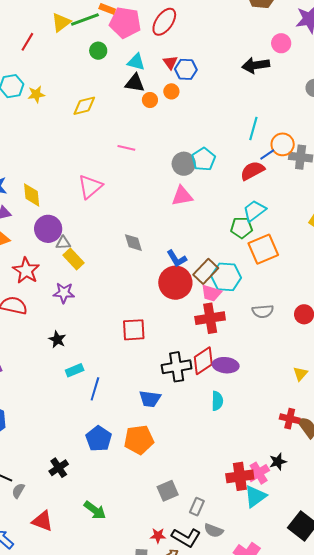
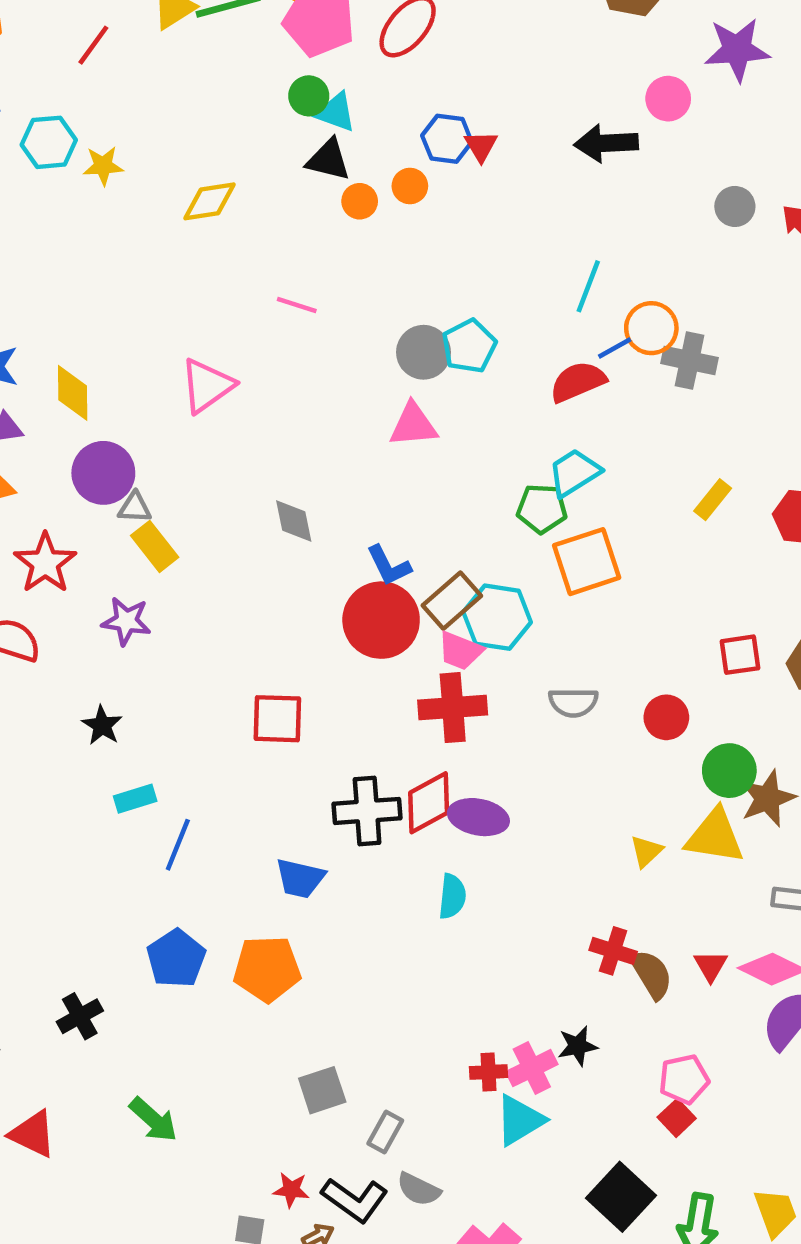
green circle: (98, 51) -> (309, 96), moved
red triangle: (170, 62) -> (481, 146), moved
red cross: (240, 476) -> (489, 1072), size x0.6

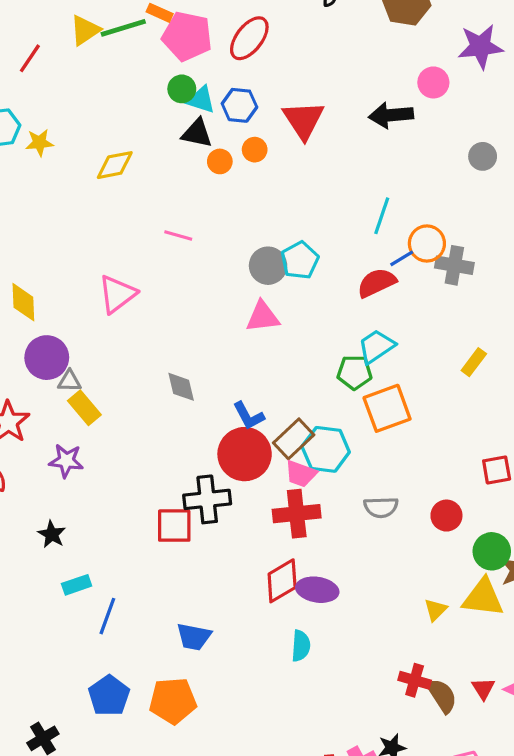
blue hexagon: (447, 139) -> (239, 105), moved
red triangle: (481, 146) -> (303, 120), size x1.8
black cross: (367, 811) -> (207, 499), moved

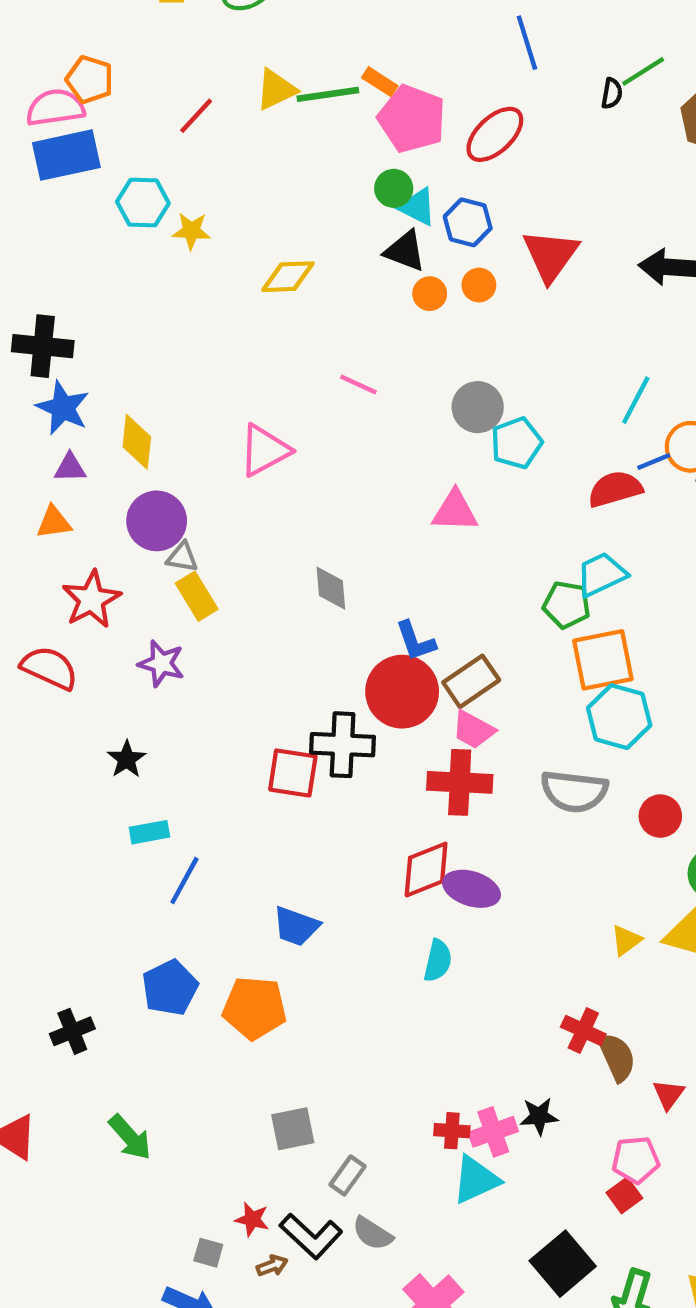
gray circle: (268, 266) -> (478, 407), moved
cyan hexagon: (326, 449) -> (619, 717), moved
gray semicircle: (381, 507) -> (574, 791), size x1.4
red triangle: (483, 688) -> (669, 1094), moved

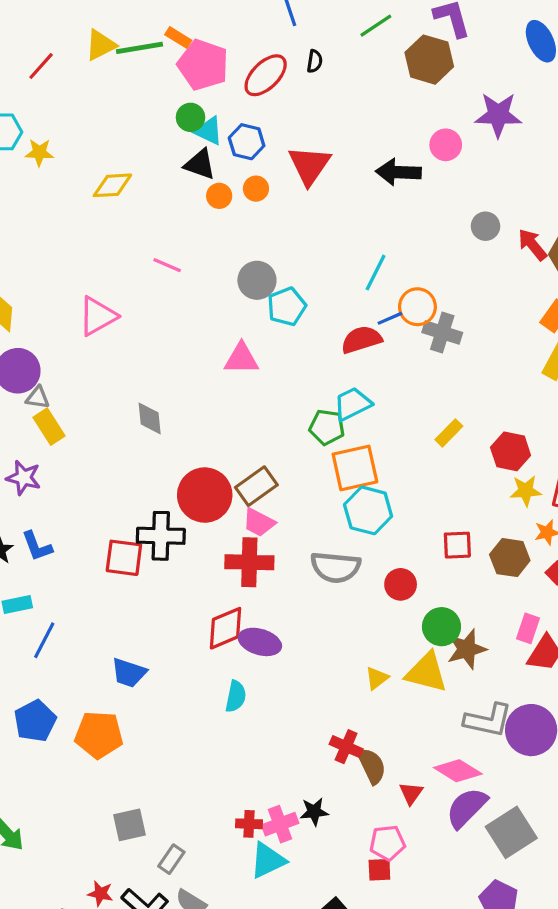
black semicircle: (612, 93) -> (315, 61), moved
blue L-shape: (415, 641) -> (37, 546), moved
red square: (624, 1195) -> (379, 870), turned 35

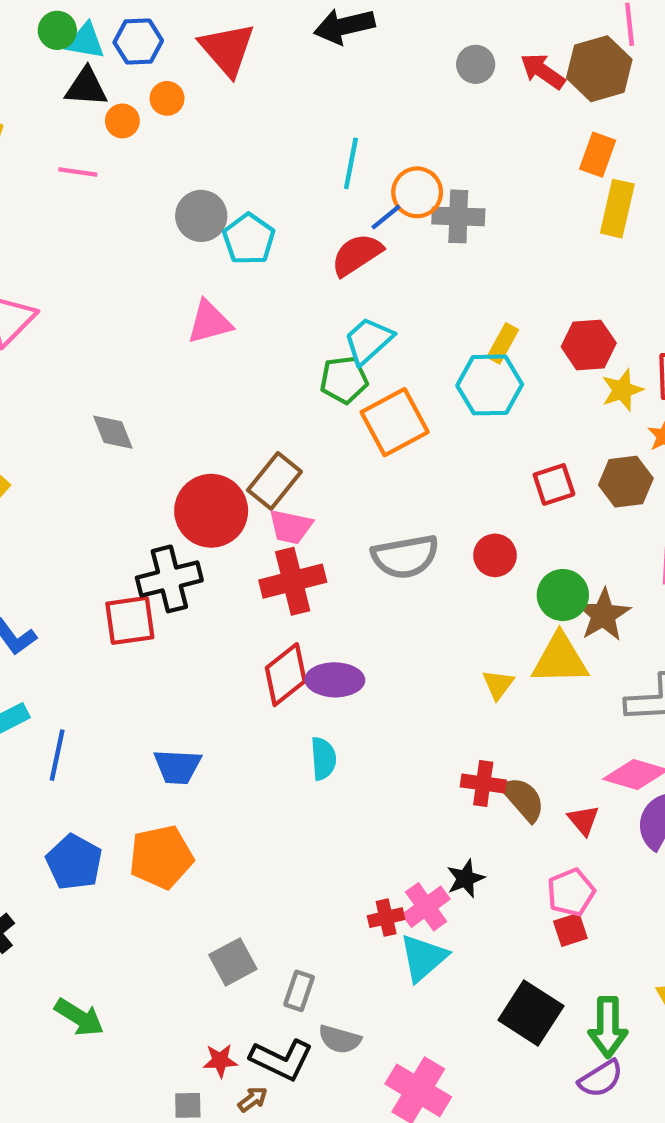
pink line: (167, 265) -> (78, 172), moved
cyan hexagon: (368, 510) -> (490, 385), moved

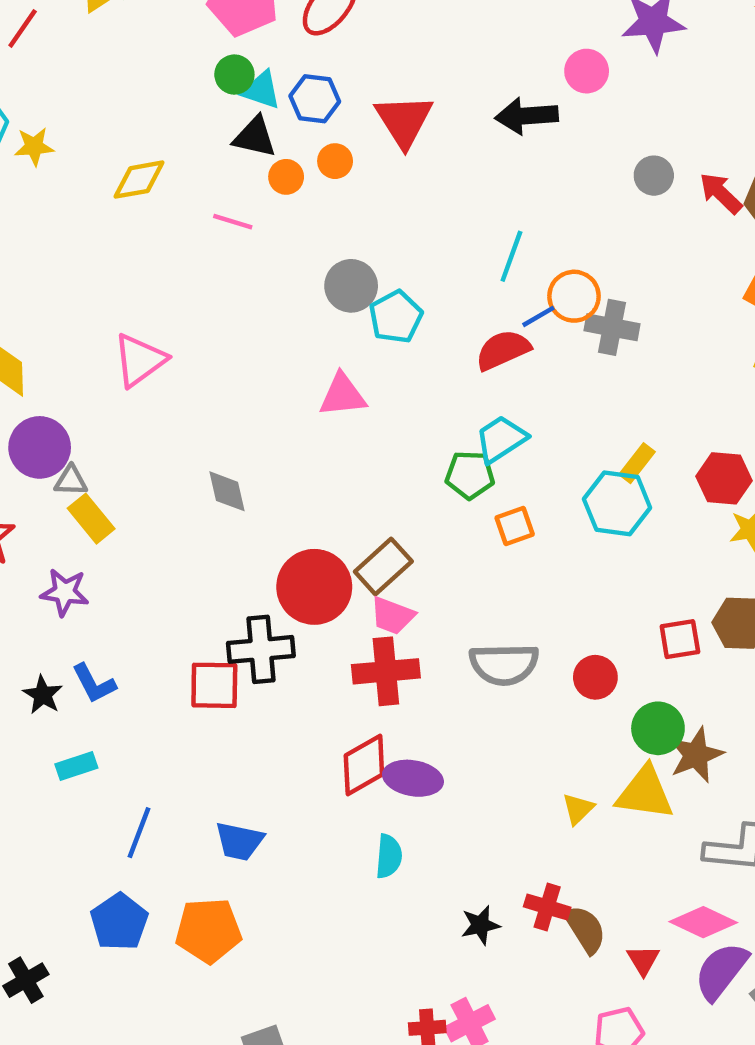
orange square: (395, 422) -> (515, 526), size x0.6
red square: (554, 484) -> (680, 639), moved
blue line: (57, 755) -> (139, 833), moved
black star: (466, 879) -> (480, 925), moved

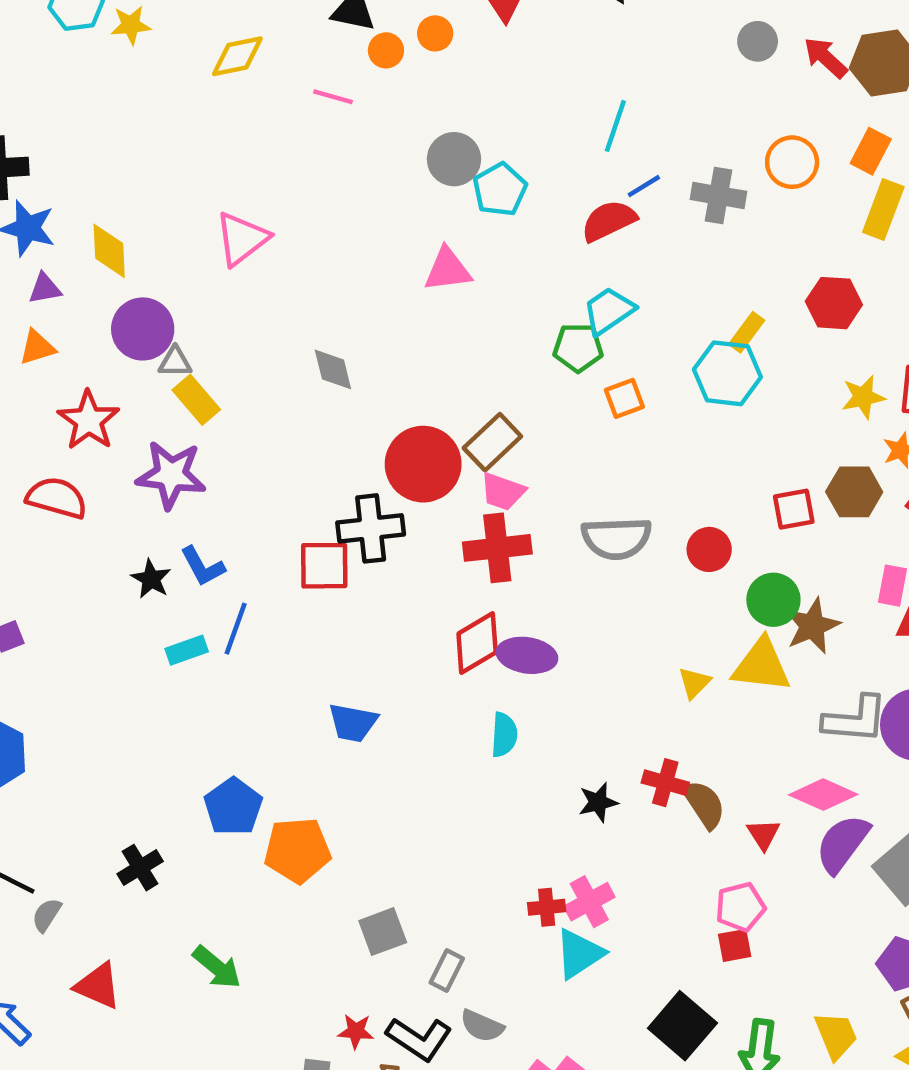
orange circle: (574, 296) -> (792, 162), moved
red hexagon: (724, 478) -> (834, 303), moved
purple star: (65, 592) -> (171, 475), size x1.4
blue line: (139, 833) -> (236, 629), moved
orange pentagon: (208, 930) -> (297, 850), moved

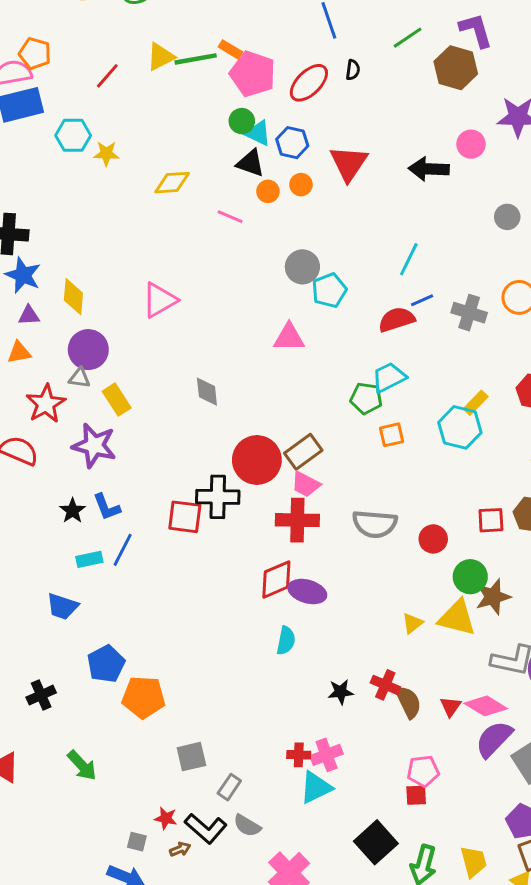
gray triangle: (175, 362) -> (79, 378), moved
blue trapezoid: (353, 723) -> (62, 606), moved
red triangle: (763, 834) -> (450, 707), moved

